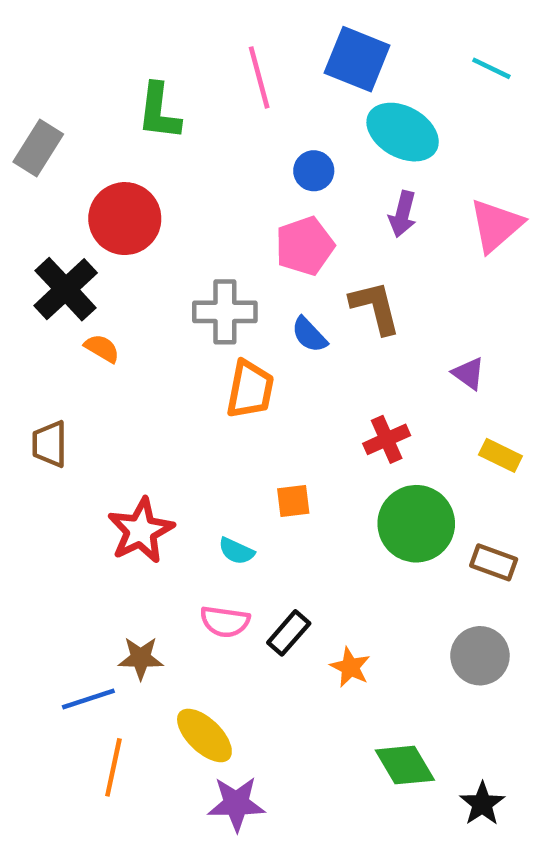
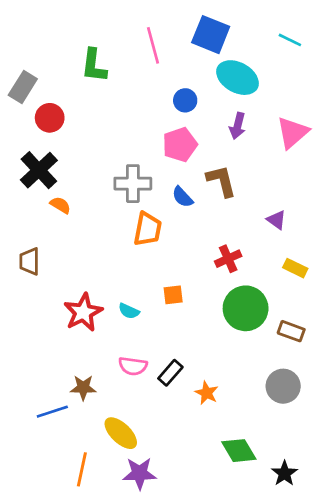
red circle: (125, 219) -> (50, 118), moved, size x0.7
cyan semicircle: (236, 551) -> (129, 311), moved
orange line: (113, 767) -> (82, 469), moved

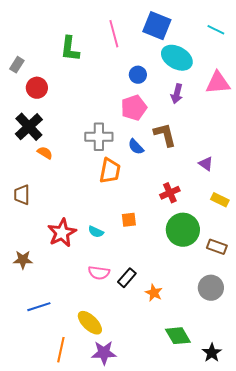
gray rectangle: (23, 87) -> (17, 65), size x0.7
pink triangle: (293, 133) -> (218, 83), moved, turned 36
brown star: (83, 388) -> (23, 260), moved

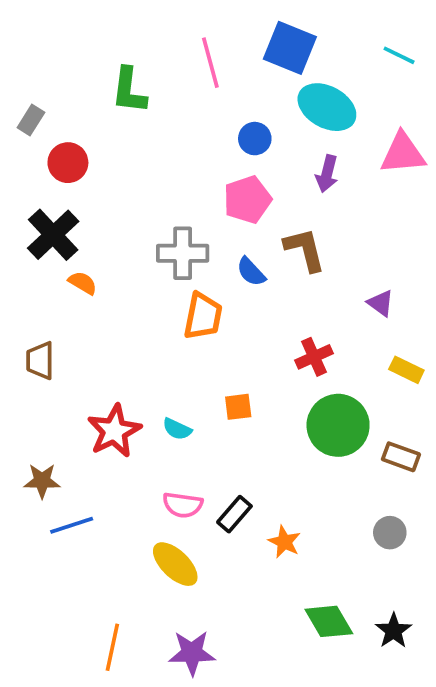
gray circle: (211, 288) -> (390, 533), size x0.7
blue line: (39, 307) -> (72, 525), moved
yellow ellipse: (90, 323) -> (175, 564), moved
black star: (212, 353) -> (394, 631), moved

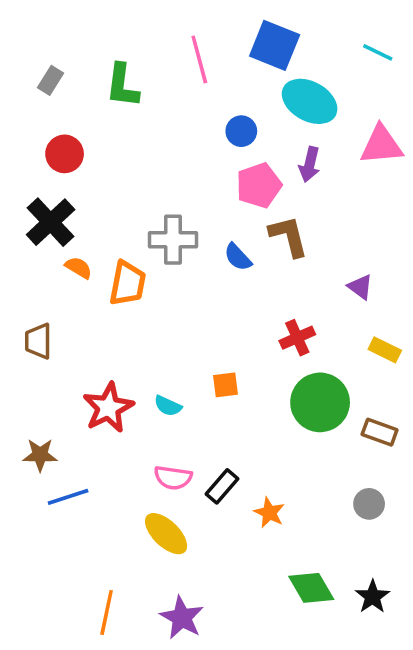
gray rectangle: (31, 120) -> (51, 80), moved
pink pentagon: (247, 200) -> (259, 185), moved
orange trapezoid: (203, 316) -> (128, 283), moved
purple star: (192, 653) -> (182, 618), turned 30

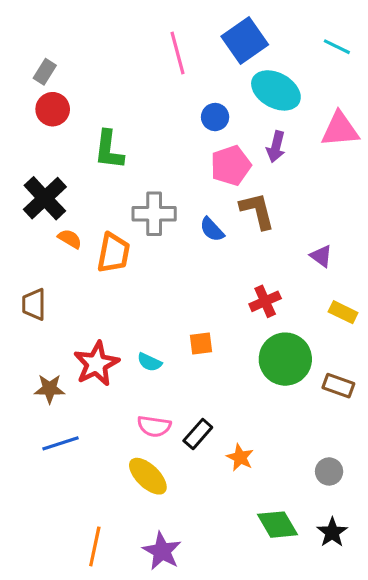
blue square: (275, 45) -> (245, 40), turned 33
green L-shape: (122, 86) -> (109, 150), moved
red circle: (65, 154) -> (53, 109), moved
brown star: (40, 455) -> (50, 389), moved
gray circle: (369, 504) -> (329, 471), moved

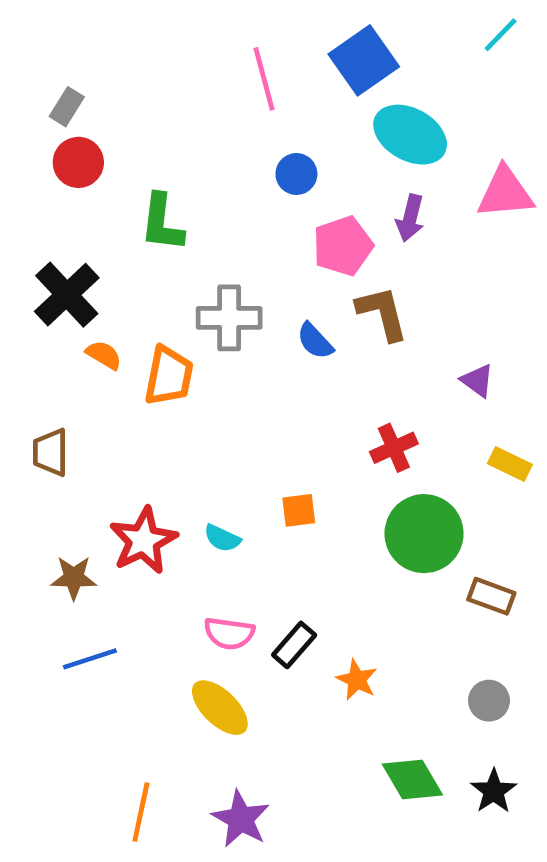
cyan line: (337, 47) -> (501, 35), moved, turned -72
blue circle: (215, 117) -> (296, 174), moved
brown rectangle: (338, 386) -> (491, 596), moved

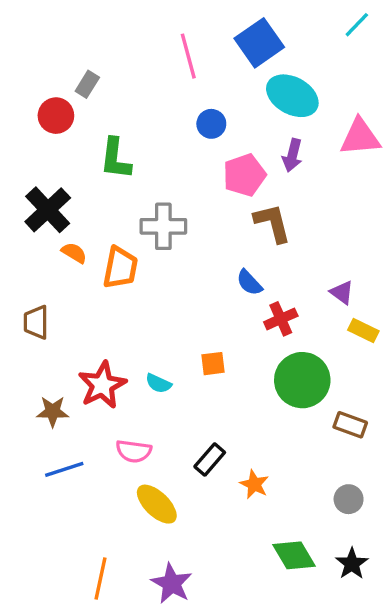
gray rectangle: (67, 107) -> (87, 84), moved
blue semicircle: (315, 341) -> (249, 283), moved
purple triangle: (477, 380) -> (342, 292), moved
pink semicircle: (229, 633) -> (134, 451), moved

